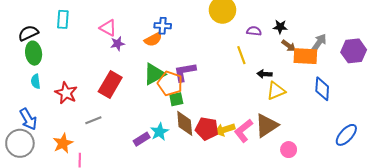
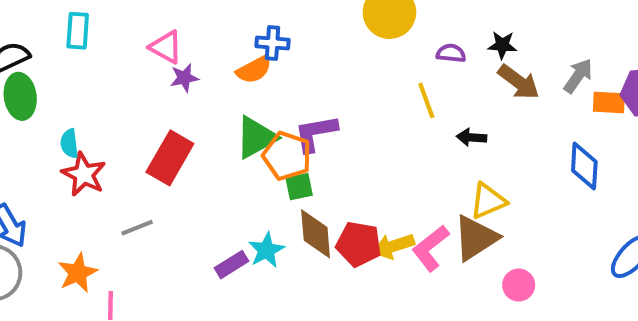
brown arrow: (289, 46) -> (519, 82), size x1.5
orange rectangle: (305, 56) -> (609, 102), moved, size x0.7
cyan semicircle: (36, 81) -> (69, 144), moved
yellow triangle: (276, 91) -> (488, 201), moved

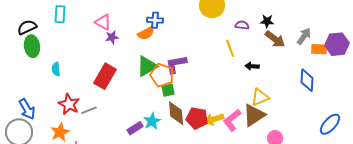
red star: (84, 174) -> (69, 104), moved

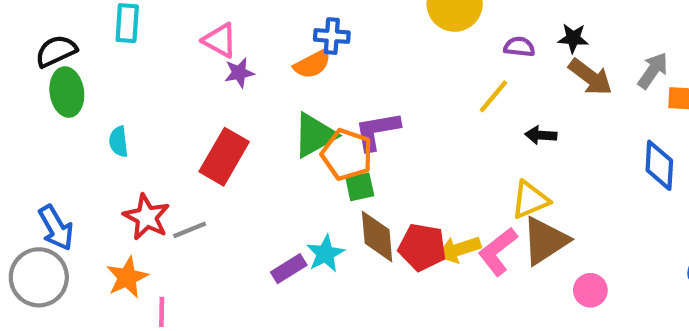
yellow line: (230, 48) -> (493, 96), turned 60
yellow triangle: (260, 97) -> (530, 200), moved

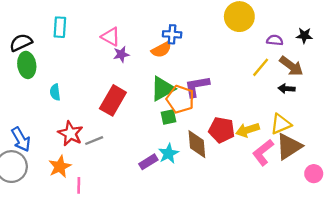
brown arrow: (590, 77) -> (291, 66), moved
green square: (360, 187) -> (168, 117), moved
red pentagon: (422, 247) -> (222, 130), moved
yellow arrow: (459, 249) -> (248, 130), moved

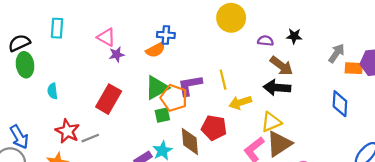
yellow line: (261, 67) -> (223, 80), moved, turned -54
black arrow: (287, 89) -> (277, 88), size x1.6
yellow arrow: (248, 130) -> (240, 103), moved

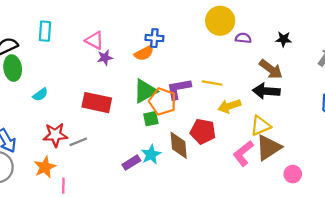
purple semicircle: (265, 41) -> (243, 38), moved
yellow line: (223, 80) -> (212, 83), turned -66
cyan semicircle: (52, 91) -> (40, 95), turned -119
red rectangle: (109, 99) -> (97, 103), turned 72
red star: (67, 131) -> (55, 135), turned -30

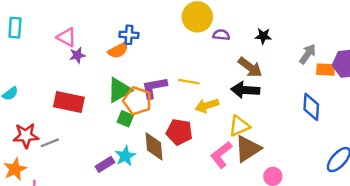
green square: (151, 119) -> (125, 119), turned 35

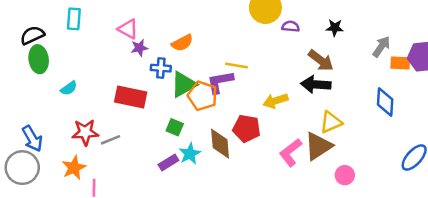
blue cross: (129, 35) -> (161, 68), moved
yellow line: (189, 82) -> (236, 65), moved
green square: (125, 119) -> (175, 127), moved
yellow triangle: (239, 126) -> (331, 122), moved

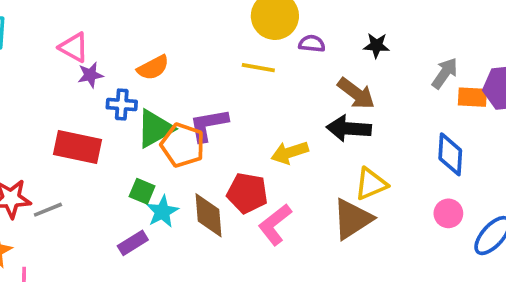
yellow line: (236, 65) -> (258, 68), moved
pink L-shape: (291, 152) -> (275, 224), moved
cyan star: (190, 154) -> (162, 212), moved
pink circle: (345, 175) -> (448, 213), moved

